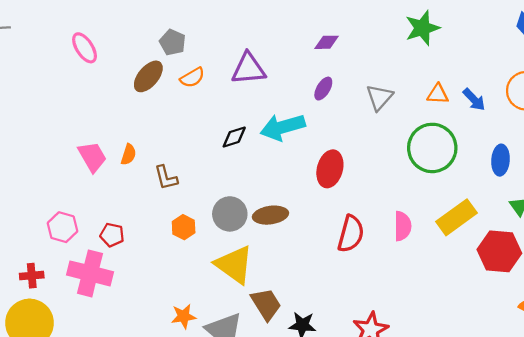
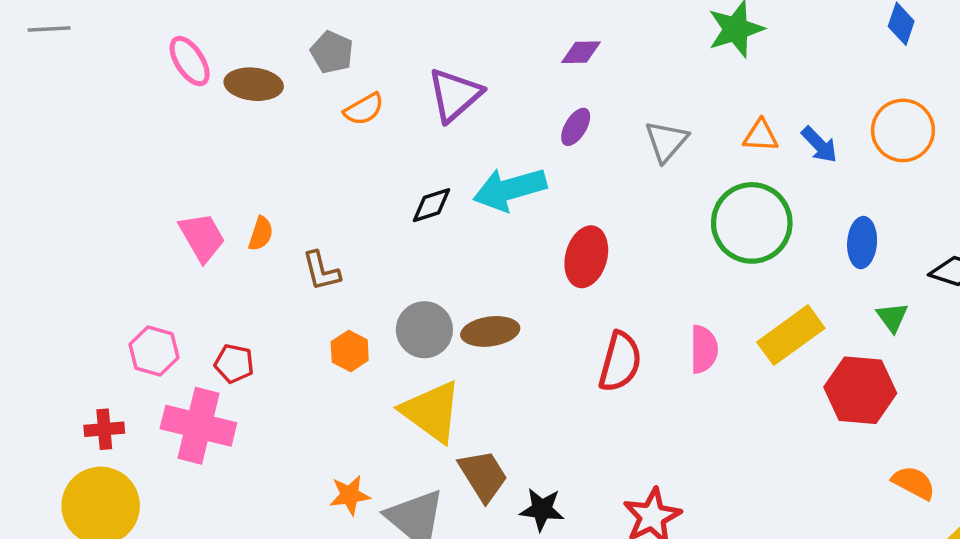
purple triangle: (248, 69) -> (455, 95), turned -36
brown ellipse: (148, 76) -> (254, 84), moved, turned 56

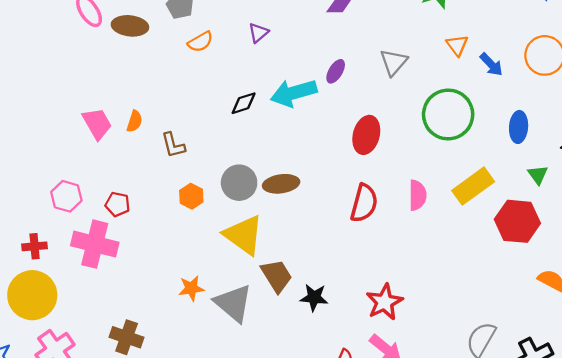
purple triangle: (455, 95) -> (258, 33), size x0.6
purple ellipse: (576, 127) -> (336, 71), moved
orange triangle: (761, 136) -> (457, 45), moved, turned 50
red ellipse: (586, 257) -> (366, 135), moved

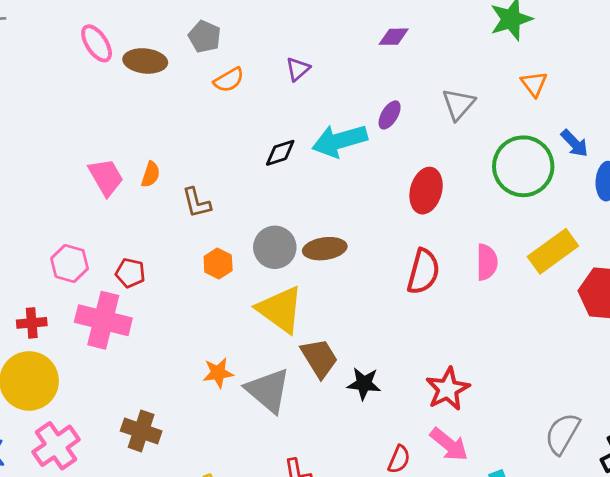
blue arrow: (491, 65) -> (575, 143), moved

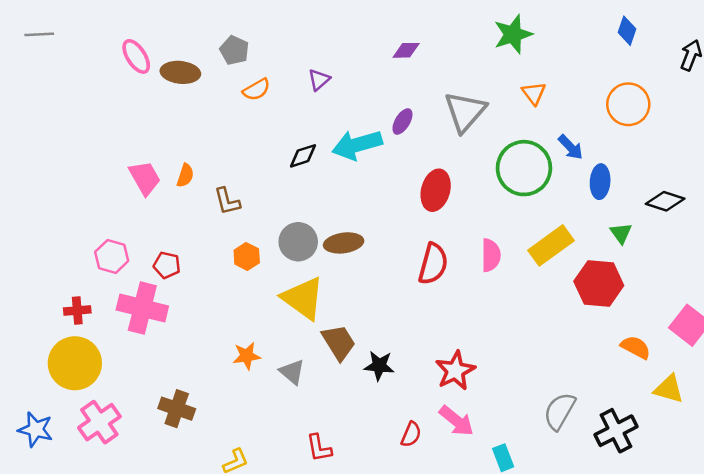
gray triangle: (458, 104) -> (465, 112), size x1.4
gray triangle: (268, 390) -> (292, 372), size x0.6

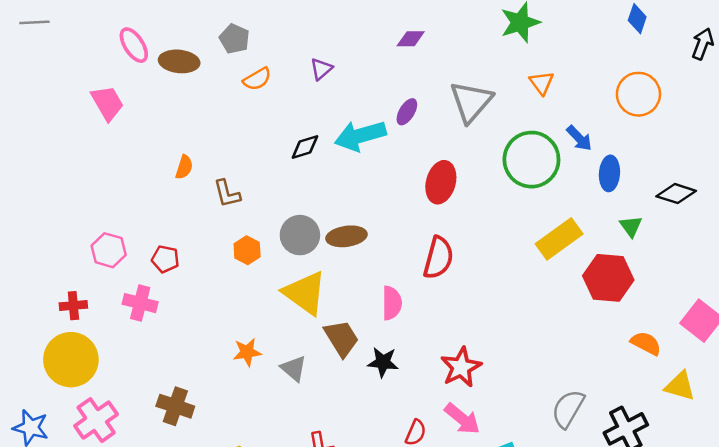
pink trapezoid: (145, 178) -> (107, 103), moved
pink semicircle: (491, 255) -> (392, 303), moved
pink cross: (142, 308) -> (140, 303), size x0.7

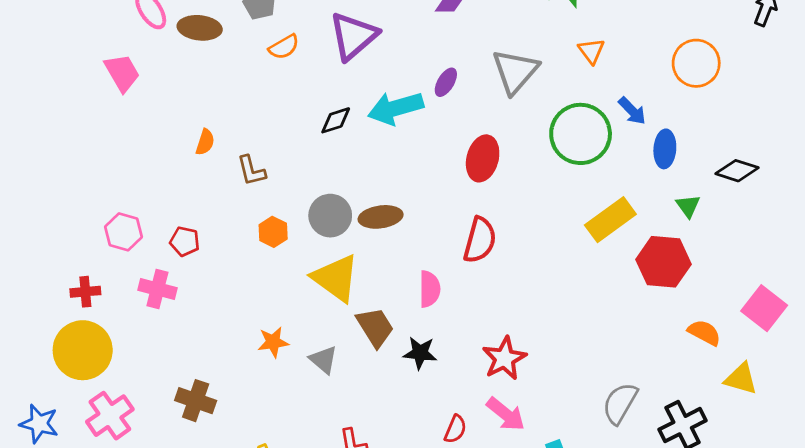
purple triangle: (321, 69) -> (353, 36), size x2.0

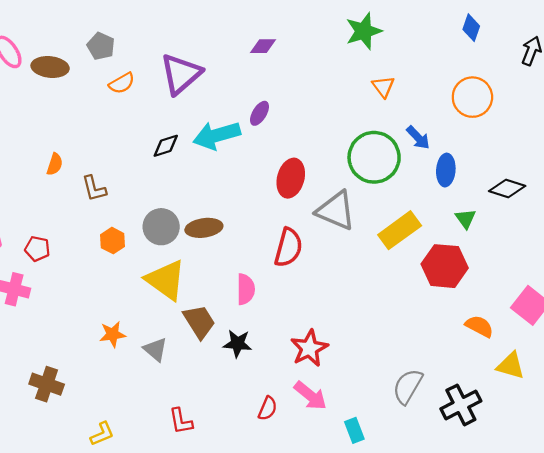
gray triangle: (515, 71) -> (336, 211), moved, turned -48

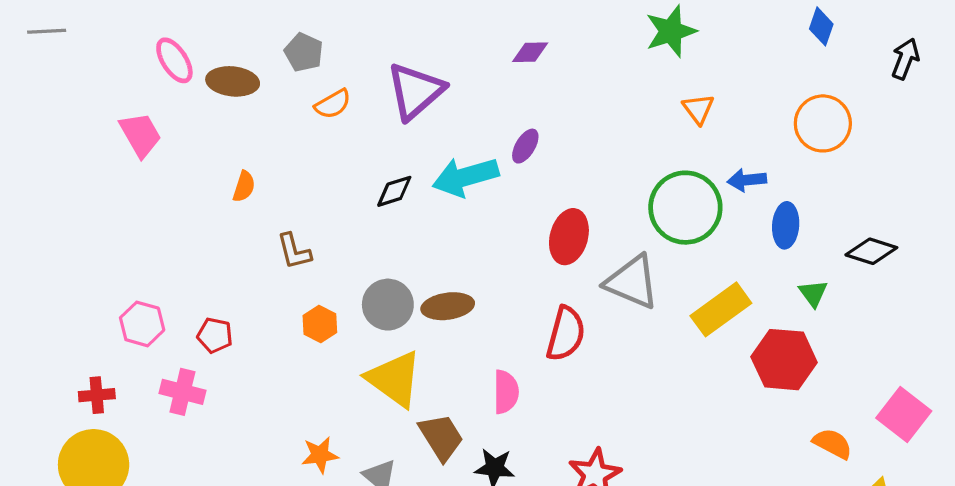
blue arrow: (418, 138) -> (747, 180), turned 128
orange semicircle: (55, 164) -> (244, 187), moved

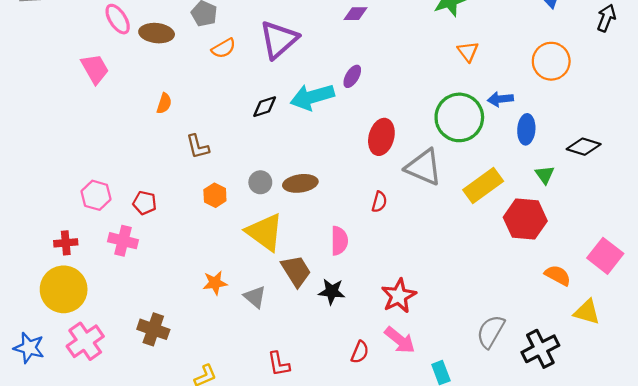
gray circle: (388, 305) -> (260, 182), size x0.7
red semicircle: (566, 334) -> (379, 202), size x0.6

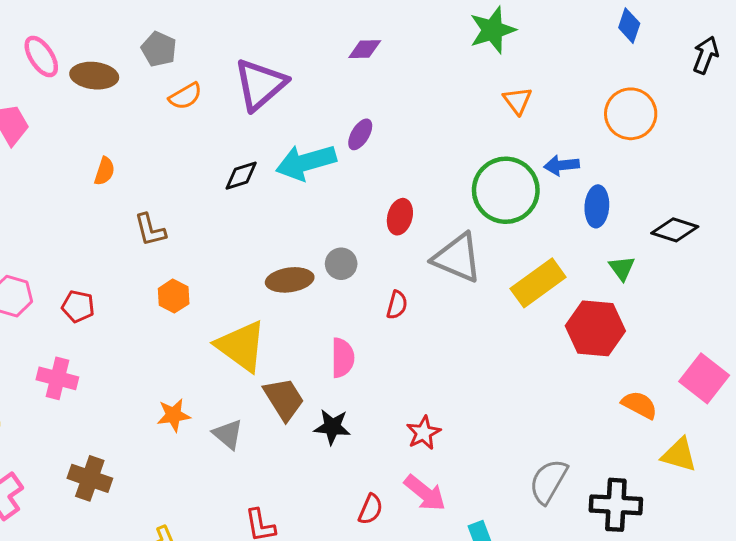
red ellipse: (381, 137) -> (400, 217), size x0.7
gray circle: (260, 182) -> (341, 264), moved
pink cross: (123, 241) -> (57, 378), moved
red star: (399, 296) -> (423, 433), size x0.7
black cross: (540, 349) -> (616, 505), turned 30

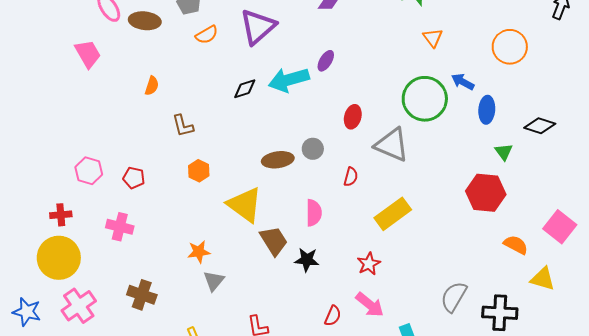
blue arrow: (562, 165) -> (463, 82), turned 35
yellow rectangle: (538, 283) -> (393, 214), moved
gray triangle: (228, 434) -> (214, 281), moved, turned 30

